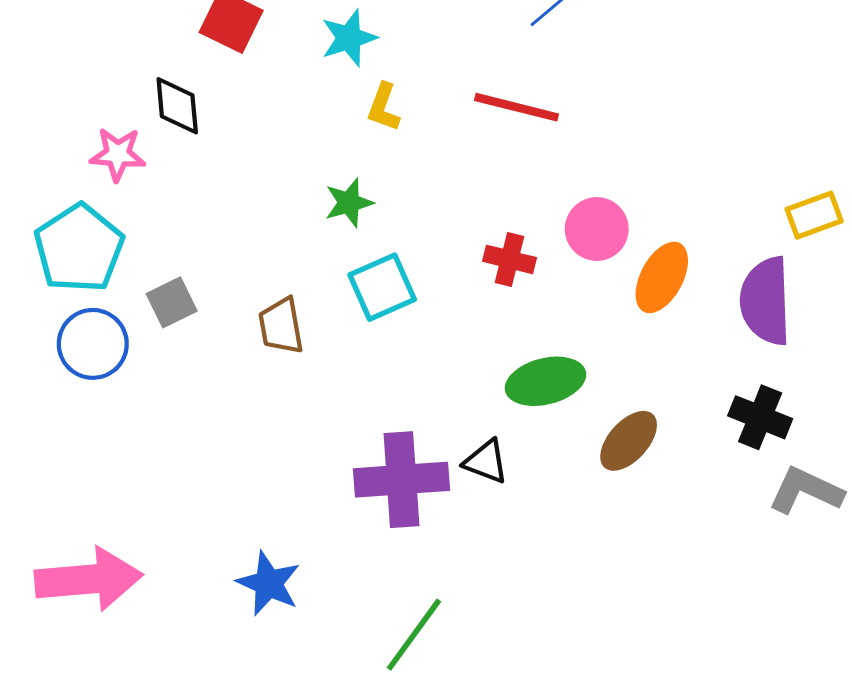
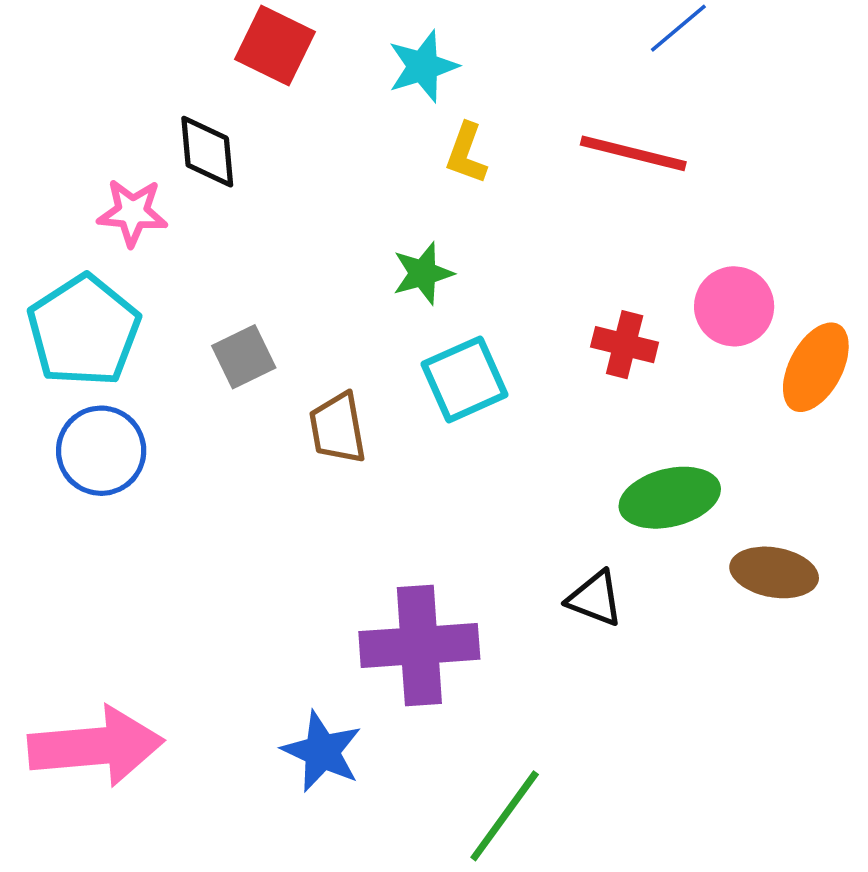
gray square: (172, 302) -> (244, 357), moved
brown ellipse: (629, 441) -> (774, 572), turned 58
purple cross: (402, 480) -> (419, 645), moved

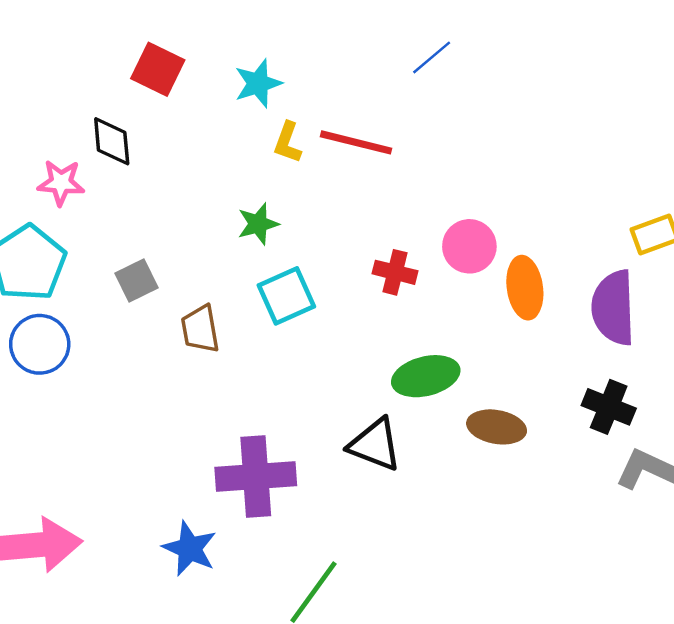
red line: (633, 153) -> (356, 142), moved
orange ellipse: (816, 367) -> (525, 288), turned -36
black triangle: (595, 599) -> (375, 445), size x1.4

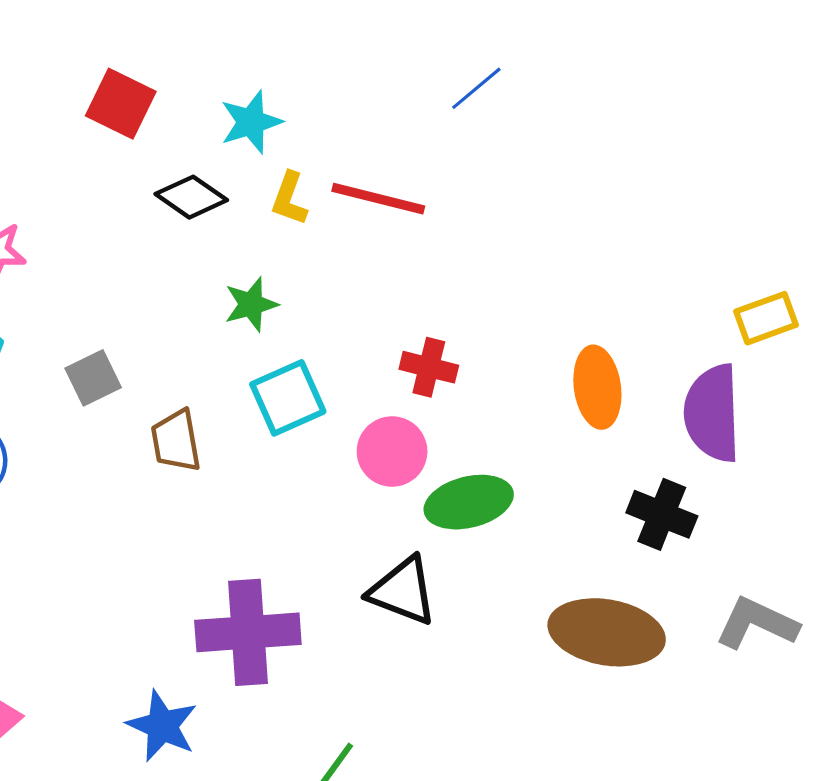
black diamond: (112, 141) -> (191, 197), moved, turned -50
pink circle: (469, 246) -> (392, 452), moved
black cross: (609, 407) -> (662, 514), moved
brown ellipse: (497, 427) -> (607, 632), moved, size x1.5

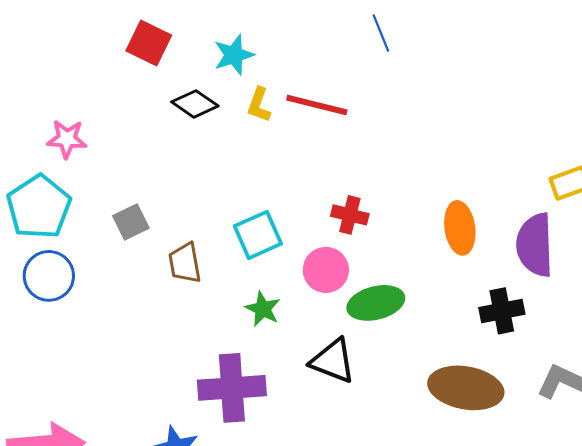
blue line: (476, 88) -> (381, 33), turned -72
green star: (251, 304) -> (263, 309), moved, turned -30
black cross: (662, 514) -> (502, 311), turned -33

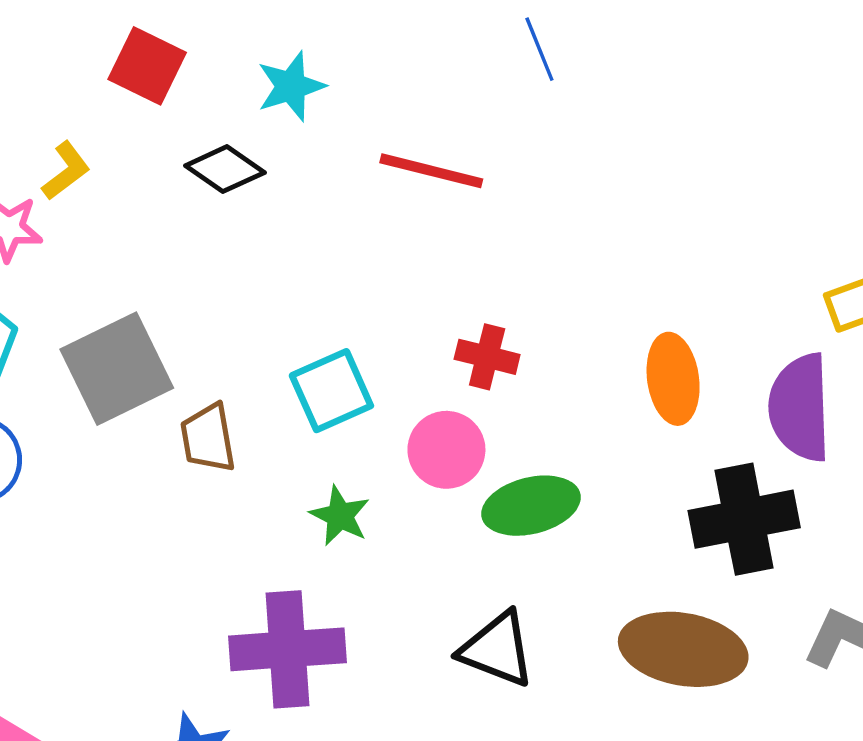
yellow L-shape: (259, 105) -> (66, 171), moved, turned -147
gray square: (131, 222) -> (117, 369), size x1.8
black cross: (502, 311) -> (744, 519), size x1.4
black triangle: (333, 361) -> (497, 649), moved

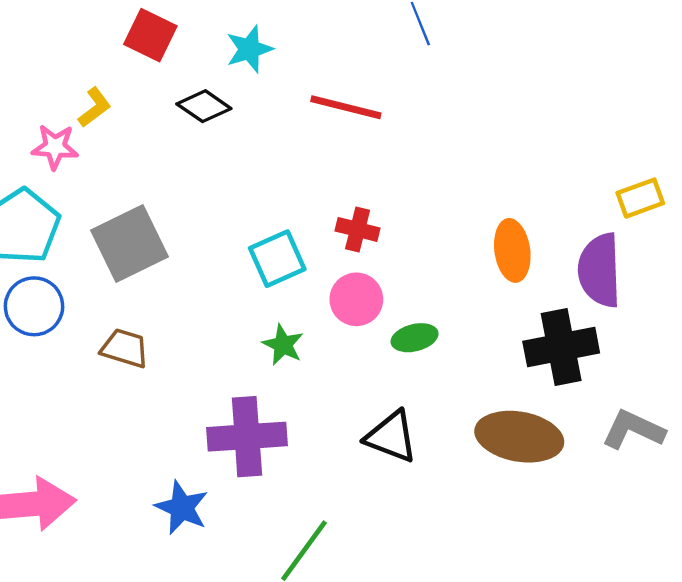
red cross: (487, 357) -> (358, 229), moved
brown trapezoid: (208, 438) -> (125, 348), moved, turned 117
green ellipse: (531, 506) -> (415, 338), size x0.7

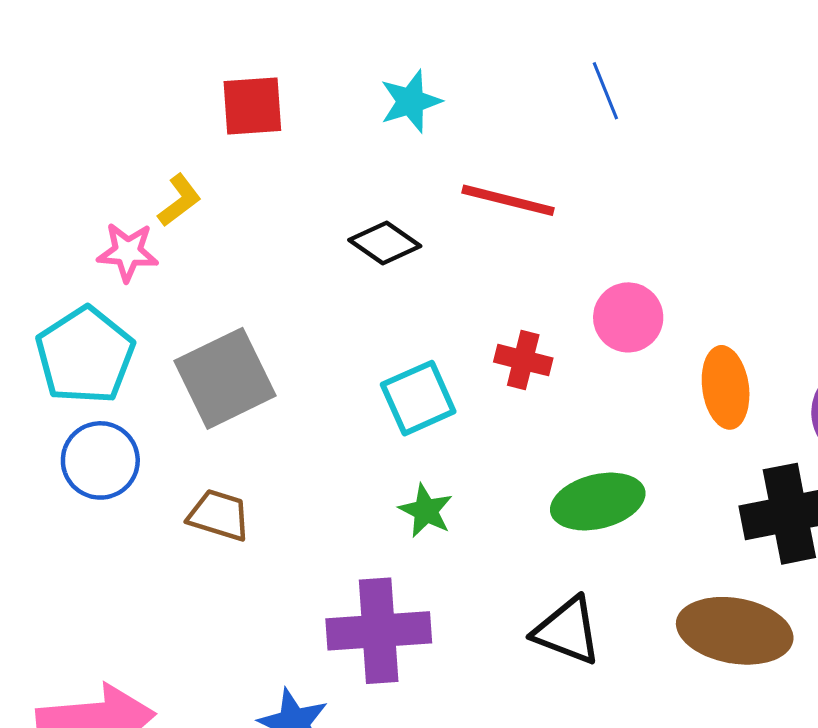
red square: (150, 35) -> (252, 106), turned -30
cyan star: (249, 49) -> (411, 101), moved
black diamond: (204, 106) -> (385, 243), moved
pink circle: (356, 299) -> (628, 317), moved
green ellipse: (415, 338) -> (598, 502), size x1.5

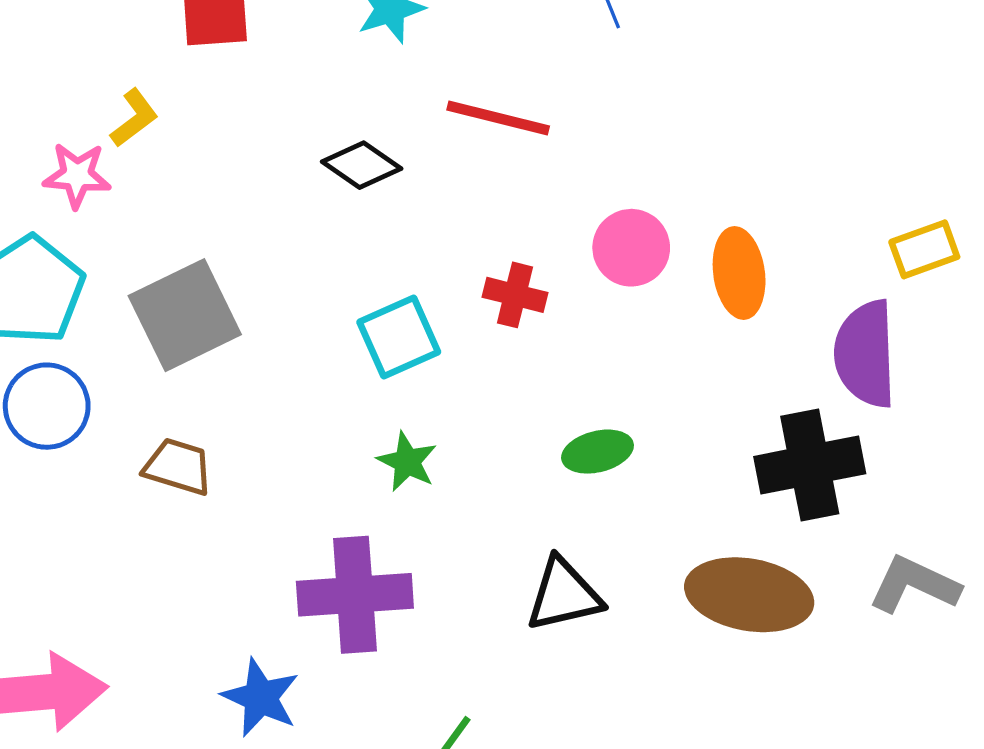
orange ellipse: (726, 387) -> (739, 273), moved
green ellipse: (598, 502) -> (598, 452), size x0.7
black triangle: (567, 631) -> (564, 595), turned -34

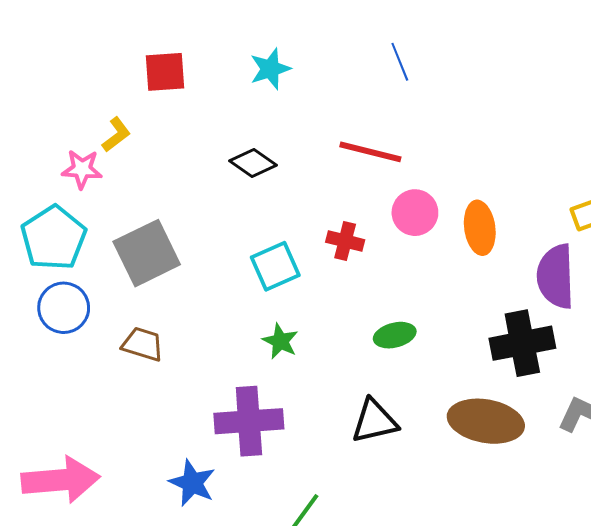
red line: (498, 118) -> (370, 152), moved

